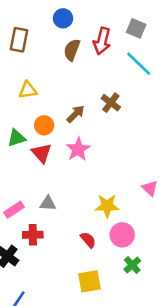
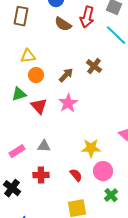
brown semicircle: (72, 50) -> (63, 24), turned -78
orange circle: (44, 125) -> (36, 75), moved
red cross: (33, 235) -> (41, 175), moved

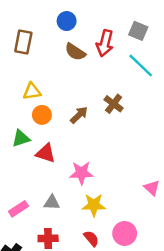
pink star: (68, 103) -> (81, 173), moved, turned 30
red triangle: (39, 106) -> (46, 153), turned -30
yellow star: (91, 148) -> (94, 205), moved

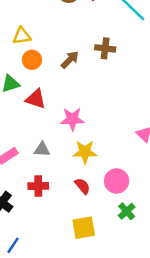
brown cross: (114, 104) -> (105, 48), turned -30

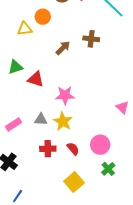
orange circle: (32, 60) -> (43, 17), moved
yellow star: (85, 152) -> (63, 121), moved, turned 30
red cross: (38, 186) -> (48, 149), moved
yellow square: (84, 228) -> (74, 182), turned -30

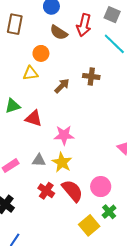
yellow triangle: (25, 29) -> (30, 73), moved
red cross: (48, 149) -> (46, 191), turned 35
red semicircle: (73, 149) -> (72, 191), size x1.6
yellow square: (74, 182) -> (89, 225), moved

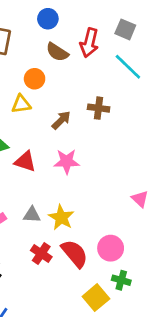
pink star: (64, 135) -> (67, 161), moved
green cross: (109, 212) -> (121, 280), turned -32

